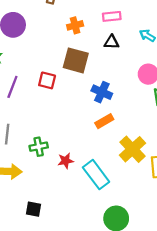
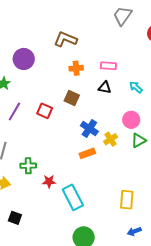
brown square: (76, 60) -> (72, 98), size x0.7
yellow cross: (132, 149) -> (111, 139), moved, size x0.6

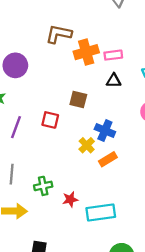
orange cross: (76, 68) -> (86, 52), moved, size x1.5
yellow cross: (111, 139) -> (87, 145), moved
cyan rectangle: (73, 197) -> (101, 213), turned -60

